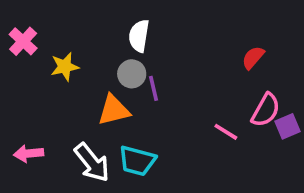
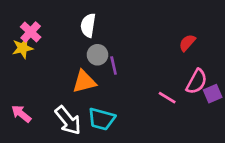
white semicircle: (139, 36) -> (88, 25), moved
pink cross: (23, 41) -> (31, 32), moved
yellow star: (65, 67) -> (23, 48), moved
pink arrow: (29, 154) -> (21, 114), turned 45

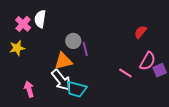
white semicircle: (88, 25) -> (40, 19), moved
yellow star: (23, 48) -> (17, 48), moved
pink arrow: (21, 114) -> (29, 89), moved, turned 35
white arrow: (68, 120) -> (61, 80), moved

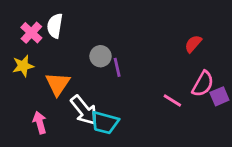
orange triangle: (63, 61) -> (58, 84), moved, turned -42

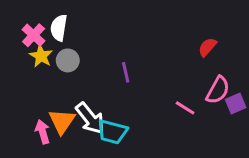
gray circle: (101, 56) -> (68, 60), moved
yellow star: (23, 66) -> (41, 56), moved, turned -30
orange triangle: (58, 84) -> (62, 121), moved

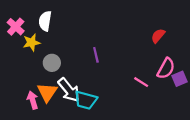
pink cross: (34, 35) -> (16, 27), moved
yellow star: (41, 56) -> (31, 42), turned 30
gray circle: (68, 60) -> (52, 63), moved

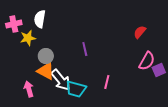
pink cross: (16, 27) -> (14, 24), turned 35
pink line: (141, 82) -> (107, 82), moved, turned 72
orange triangle: (47, 92) -> (46, 71), moved, turned -36

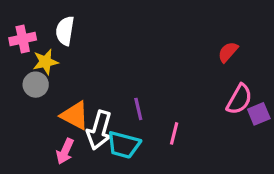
purple line: (85, 49) -> (138, 109), moved
gray circle: (46, 56) -> (36, 85), moved
white arrow: (61, 80) -> (99, 130), turned 55
pink arrow: (29, 89) -> (65, 151), moved, turned -140

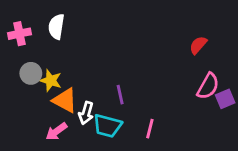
yellow star: (45, 62) -> (51, 80), moved, turned 30
white arrow: (99, 130) -> (86, 113), size x0.7
pink line: (174, 133) -> (150, 129), moved
pink arrow: (65, 151) -> (56, 131), turned 30

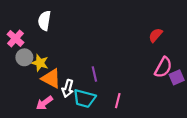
pink cross: (19, 34) -> (15, 38), moved, turned -36

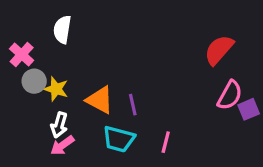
red semicircle: (156, 35) -> (219, 50), size x1.5
orange triangle: (51, 78) -> (100, 100), moved
white arrow: (68, 88) -> (59, 125), moved

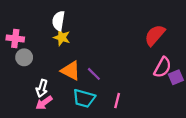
white semicircle: (62, 29) -> (58, 21), moved
pink cross: (22, 55) -> (15, 39), turned -35
yellow star: (56, 89) -> (62, 37), moved
purple line: (133, 105) -> (94, 74), turned -32

